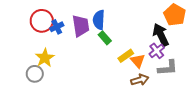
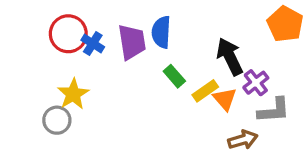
blue cross: (57, 27) -> (93, 44), turned -32
black arrow: (161, 35) -> (230, 57), moved
green rectangle: (105, 38) -> (174, 76), moved
brown arrow: (140, 80) -> (243, 140), moved

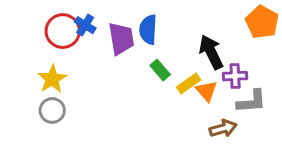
blue cross: (93, 44) -> (85, 25), moved
purple cross: (256, 83) -> (235, 76), turned 35
yellow star: (73, 94) -> (52, 79), moved

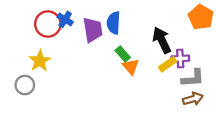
yellow rectangle: (189, 84) -> (168, 64), moved
orange triangle: (207, 91) -> (131, 67), moved
gray circle: (52, 110) -> (25, 85), moved
brown arrow: (223, 128) -> (193, 99), moved

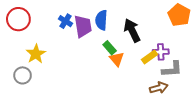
blue cross: (65, 19) -> (66, 21), moved
red circle: (48, 24) -> (18, 19), moved
black arrow: (162, 40) -> (132, 30), moved
brown arrow: (193, 99) -> (159, 88), moved

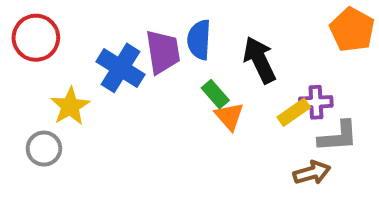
blue cross: (66, 21) -> (120, 68), moved, size x1.6

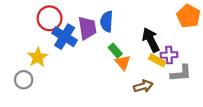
red circle: (36, 38) -> (50, 18), moved
black arrow: (260, 60) -> (151, 40), moved
yellow rectangle: (294, 112) -> (157, 60), turned 63
brown arrow: (312, 173) -> (143, 86), moved

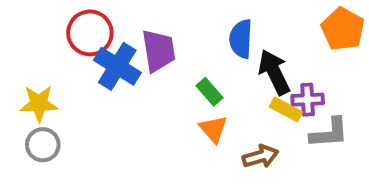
blue semicircle: (107, 22) -> (241, 39), moved
yellow star: (38, 57) -> (39, 104), moved, turned 30
orange triangle: (123, 62) -> (213, 129), moved

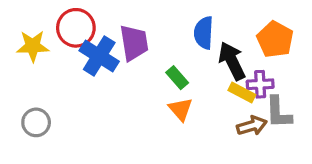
orange pentagon: (343, 29) -> (275, 39), moved
yellow star: (39, 104) -> (33, 46), moved
gray L-shape: (329, 133) -> (278, 112), turned 92
brown arrow: (260, 156) -> (252, 126), moved

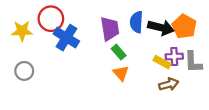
purple trapezoid: (134, 43) -> (110, 29), moved
black arrow: (232, 61) -> (161, 28), moved, turned 130
gray L-shape: (278, 112) -> (193, 62), moved
gray circle: (36, 122) -> (24, 71), moved

